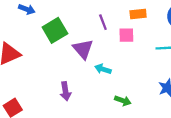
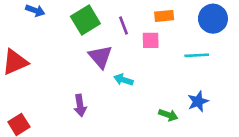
green square: (55, 30) -> (85, 20), moved
green arrow: (123, 101) -> (168, 115), moved

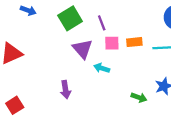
orange rectangle: (164, 16) -> (134, 42), moved
pink square: (151, 40) -> (112, 43), moved

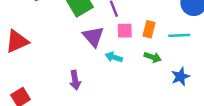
orange rectangle: (134, 42) -> (149, 29), turned -70
green arrow: (139, 97) -> (153, 57), moved

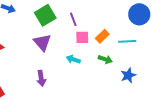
orange rectangle: (149, 29) -> (102, 36), turned 32
purple triangle: (93, 37) -> (42, 42), moved

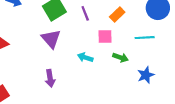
orange rectangle: (102, 36) -> (117, 15), moved
pink square: (82, 37) -> (105, 37), moved

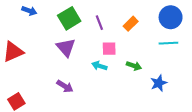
pink square: (105, 37) -> (109, 49), moved
cyan line: (145, 38) -> (168, 43), moved
purple arrow: (50, 78) -> (65, 86), turned -49

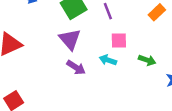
orange rectangle: (131, 24) -> (157, 12), moved
purple arrow: (65, 86) -> (76, 67), moved

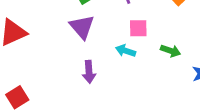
purple arrow: (76, 67) -> (89, 72), moved, turned 54

